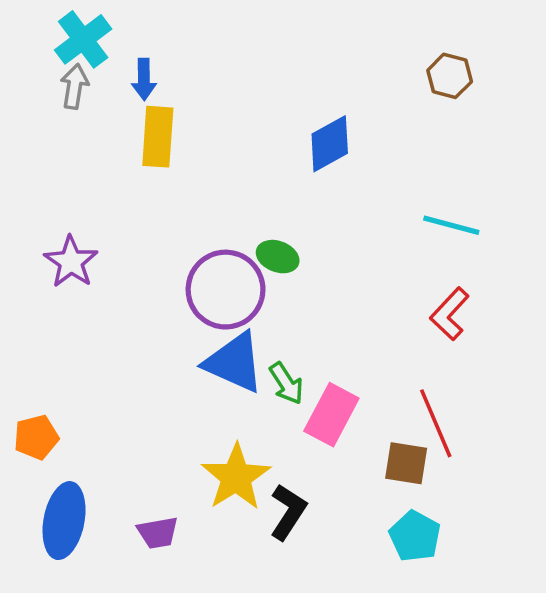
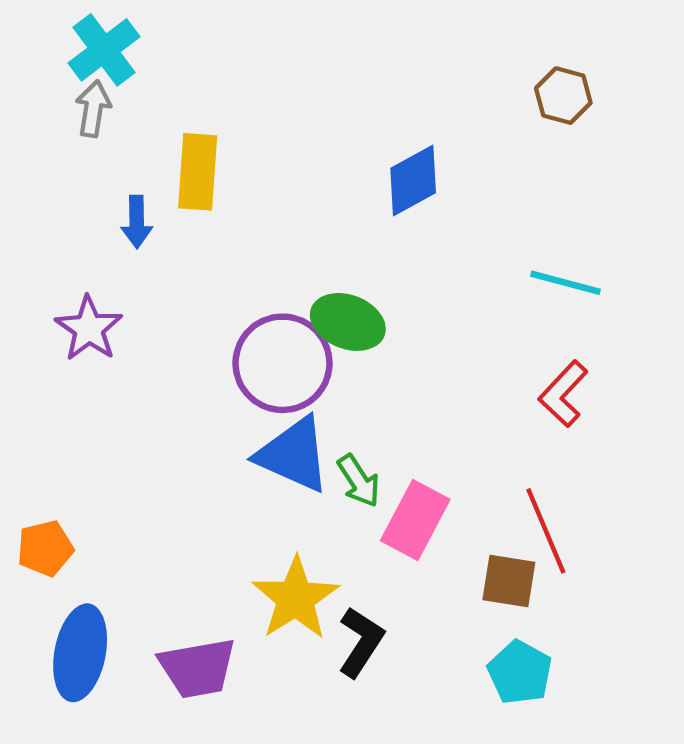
blue arrow: (144, 79) -> (137, 222), moved
green ellipse: (278, 257) -> (348, 322), size x1.4
purple trapezoid: (158, 533) -> (198, 668), size x1.5

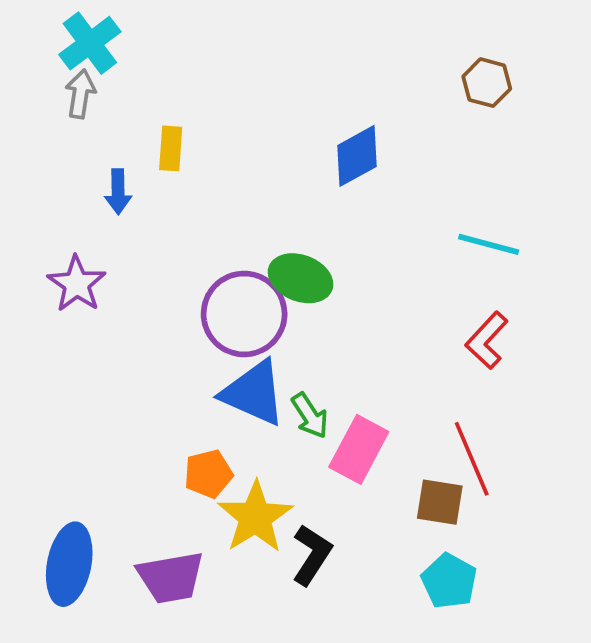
yellow rectangle: (198, 172) -> (171, 148), size x0.7
orange pentagon: (45, 548) -> (208, 474), moved

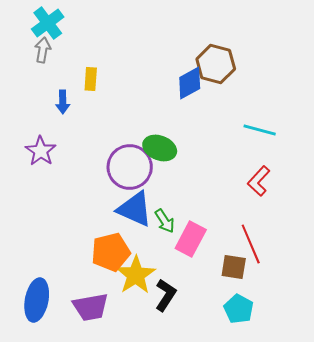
brown hexagon: (487, 83) -> (216, 64), moved, size x1.5
orange pentagon: (208, 474) -> (111, 252), size x1.5

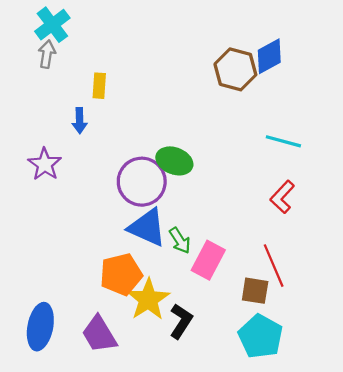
blue diamond: (190, 83) -> (269, 56), moved
blue arrow: (63, 102) -> (80, 121), moved
purple trapezoid: (91, 307) -> (99, 334), turned 69
cyan pentagon: (239, 309) -> (261, 336), size x1.4

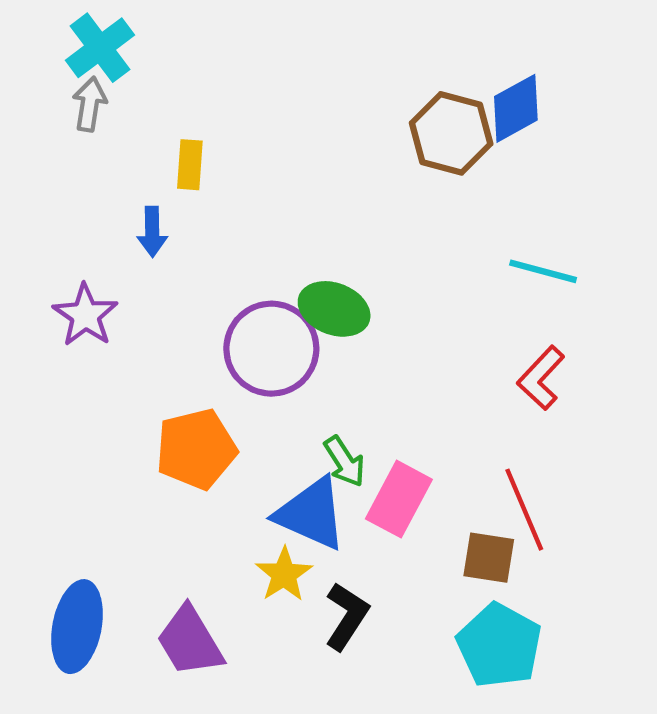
blue triangle: (147, 227) -> (311, 514), moved
orange pentagon: (121, 274) -> (196, 449), moved
yellow star: (148, 299) -> (284, 574), size x0.7

